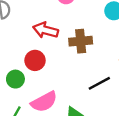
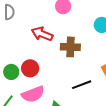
red circle: (35, 60) -> (30, 68), moved

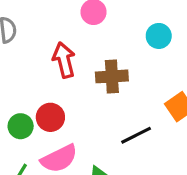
red arrow: (42, 34) -> (64, 60), turned 60

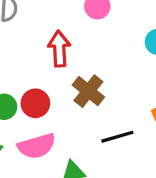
brown cross: (112, 76) -> (88, 91), moved, turned 32

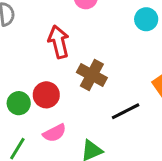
pink semicircle: (37, 146) -> (55, 133), size x0.7

